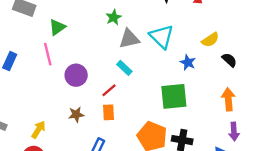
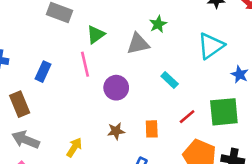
cyan triangle: (162, 37) -> (211, 46), turned 40
gray triangle: (129, 39) -> (138, 44), moved
red line: (109, 90) -> (187, 117), moved

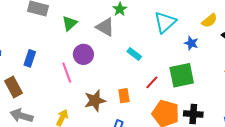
gray triangle: (138, 44) -> (105, 27), turned 48
pink line: (85, 64) -> (67, 73), moved
purple circle: (116, 88) -> (83, 54), moved
brown star: (116, 131) -> (95, 101), size x1.5

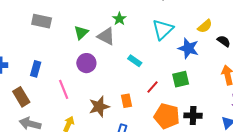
green triangle: (70, 23) -> (81, 33), moved
blue star: (191, 43) -> (188, 48), size x1.5
pink line: (67, 73) -> (64, 89), moved
green square: (182, 75) -> (181, 79), size x0.7

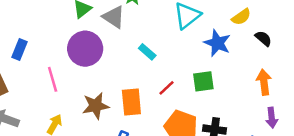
purple circle: (86, 63) -> (85, 49), size x1.4
orange rectangle: (127, 101) -> (131, 102), size x1.5

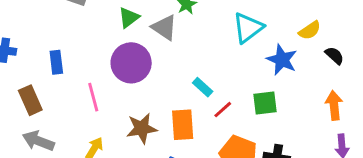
blue rectangle: (20, 49) -> (56, 62), turned -30
cyan rectangle: (147, 52) -> (203, 87), moved

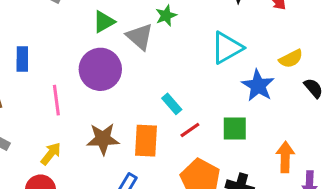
orange arrow: (334, 105) -> (285, 157), moved

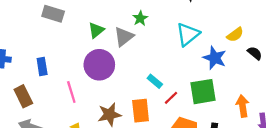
gray triangle: (140, 37) -> (124, 37), turned 50
green square: (235, 129) -> (203, 92), size x1.4

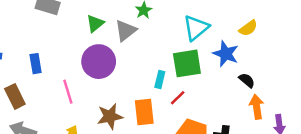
black semicircle: (255, 53) -> (247, 80), moved
cyan rectangle: (155, 81) -> (160, 80), turned 64
green square: (203, 92) -> (187, 63), moved

